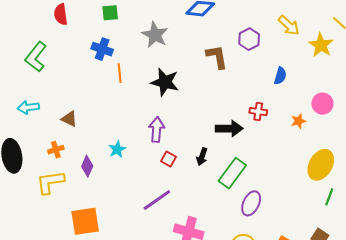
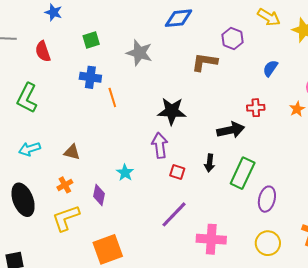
brown L-shape: (217, 57) -> (205, 62), turned -60
blue semicircle: (280, 76) -> (270, 68), turned -150
black star: (165, 82) -> (172, 111), moved

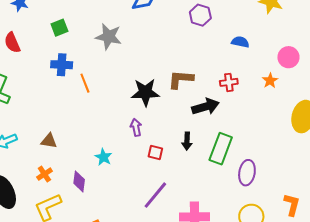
brown L-shape: (205, 62) -> (181, 79), moved
blue semicircle: (270, 68) -> (240, 42), turned 72
purple arrow: (160, 145) -> (136, 127), size x0.7

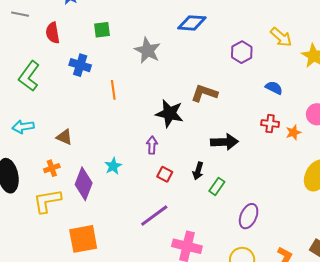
blue cross: (62, 65) -> (80, 65), moved
brown L-shape: (181, 79) -> (204, 93), moved
red cross: (229, 82) -> (270, 124), moved
green rectangle: (221, 149) -> (217, 186), moved, size x0.6
purple diamond: (79, 181) -> (84, 184), size x1.5

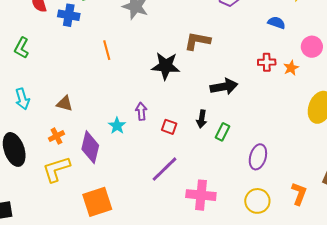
blue cross: (80, 65) -> (69, 15), moved
green L-shape: (29, 76) -> (21, 48), size x0.7
blue semicircle: (274, 88) -> (276, 23), moved
cyan arrow: (23, 127) -> (22, 99), turned -90
purple arrow: (152, 145) -> (141, 111), moved

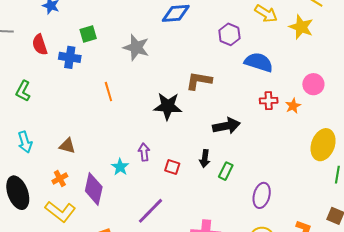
blue semicircle: (276, 23) -> (259, 62), moved, size x1.6
yellow L-shape: (56, 169) -> (60, 212), turned -124
purple line: (164, 169) -> (150, 211), moved

